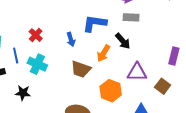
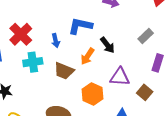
gray rectangle: (131, 17) -> (146, 36), moved, turned -49
red cross: (36, 35) -> (21, 34), size x1.6
cyan cross: (37, 64) -> (33, 62), moved, turned -36

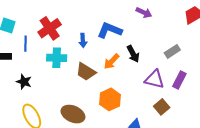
purple triangle: (120, 77) -> (154, 79), moved

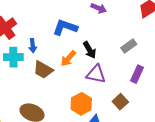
blue arrow: (83, 41) -> (33, 46), moved
purple triangle: (154, 79) -> (96, 74), moved
orange hexagon: (110, 99) -> (81, 104), moved

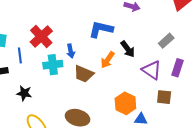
purple triangle: (96, 74) -> (152, 70), moved, turned 30
brown square: (120, 102) -> (164, 97), turned -35

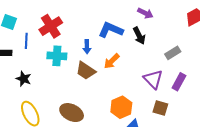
black arrow: (128, 49) -> (139, 36), moved
blue arrow: (71, 51) -> (87, 47), moved

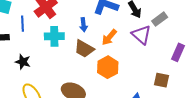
gray rectangle: (173, 53) -> (160, 19), moved
purple triangle: (153, 79) -> (141, 35), moved
orange hexagon: (121, 107) -> (108, 67), moved

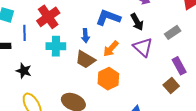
gray rectangle: (160, 19) -> (173, 32), moved
purple rectangle: (178, 52) -> (179, 66), turned -54
brown square: (162, 80) -> (171, 85), moved, turned 35

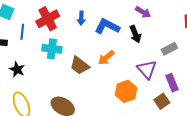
blue arrow: (85, 36) -> (81, 18), moved
purple triangle: (143, 47) -> (147, 69), moved
orange hexagon: (108, 79) -> (126, 91), moved

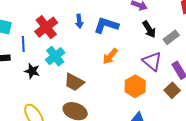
black arrow: (135, 34) -> (149, 29), moved
cyan cross: (52, 49) -> (55, 56), turned -36
brown trapezoid: (80, 65) -> (74, 82), moved
black star: (17, 69) -> (32, 71), moved

